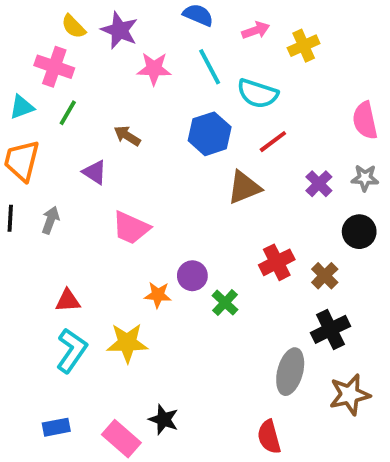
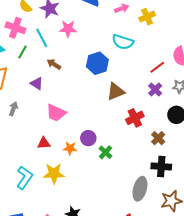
cyan line: (210, 67) -> (42, 38), moved
red line: (273, 142) -> (157, 67), moved
red cross: (277, 262) -> (135, 118), moved
red triangle: (68, 301) -> (44, 143), moved
black cross: (330, 329) -> (161, 166), turned 30

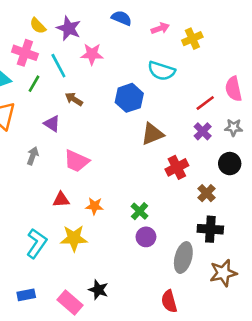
gray arrow: (13, 109) -> (33, 156), moved
purple circle: (88, 138) -> (146, 237), moved

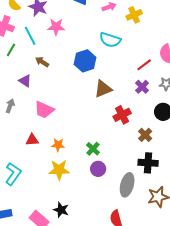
yellow star: (74, 238) -> (59, 170), moved

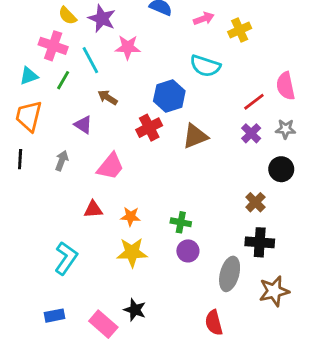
pink trapezoid: (44, 110) -> (110, 166), turned -75
red cross: (122, 115) -> (149, 128), moved
green cross: (93, 149) -> (181, 222), turned -32

